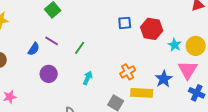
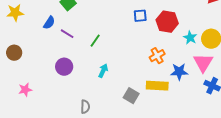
blue semicircle: (34, 49) -> (49, 23), moved
orange cross: (128, 72) -> (157, 56), moved
blue star: (164, 79) -> (179, 72), turned 30

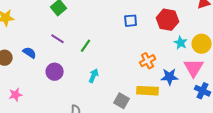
red hexagon: (167, 22) -> (168, 20), moved
blue semicircle: (49, 23) -> (30, 53), moved, turned -88

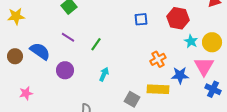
blue semicircle: (30, 53) -> (40, 51), size x1.5

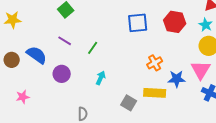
blue square: (141, 19) -> (138, 23), size x1.5
cyan star: (191, 41) -> (206, 25), moved

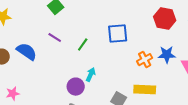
blue square: (138, 23) -> (118, 34), moved
purple circle: (62, 74) -> (76, 87), moved
blue star: (177, 79) -> (167, 55), moved

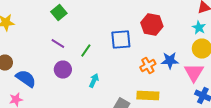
red hexagon: (165, 19) -> (152, 24), moved
blue semicircle: (27, 52) -> (26, 78), moved
purple circle: (76, 87) -> (63, 70), moved

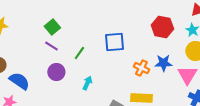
green square: (59, 12) -> (52, 27), moved
red hexagon: (152, 24) -> (162, 27), moved
orange cross: (148, 66) -> (141, 68), turned -35

